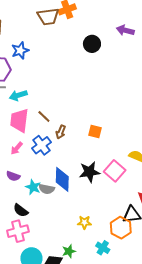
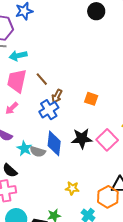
blue cross: (42, 145) -> (49, 110), moved

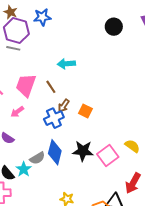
cyan arrow: (18, 56) -> (66, 64), moved
orange square: (91, 99) -> (85, 111), moved
cyan star: (24, 148) -> (24, 169), moved
gray semicircle: (38, 152) -> (37, 158), turned -56

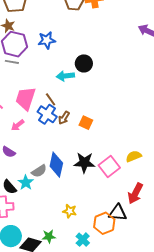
blue star: (42, 17) -> (47, 40), moved
black circle: (114, 27) -> (84, 63), moved
blue cross: (54, 118) -> (47, 114), moved, turned -30
yellow semicircle: (132, 146) -> (134, 156), turned -56

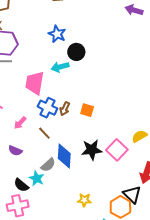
blue star: (47, 40) -> (57, 34), moved, turned -30
pink trapezoid: (26, 98) -> (35, 83), moved
brown line: (51, 99) -> (44, 133), moved
black triangle: (118, 213) -> (132, 194), turned 48

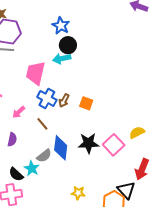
black circle: (76, 52) -> (68, 45), moved
purple semicircle: (15, 151) -> (12, 139), turned -104

